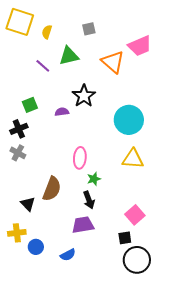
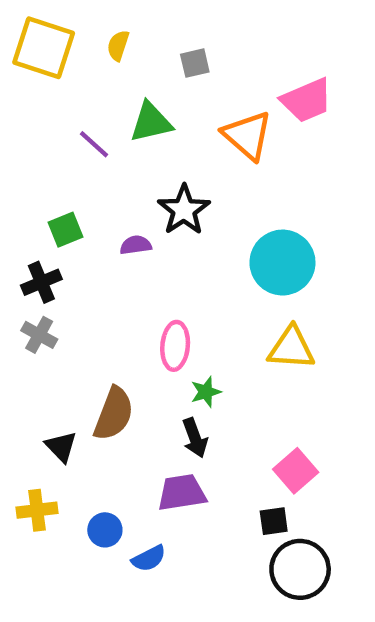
yellow semicircle: (47, 32) -> (118, 46), moved
blue circle: (36, 247) -> (105, 530), moved

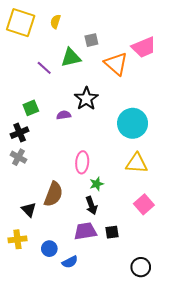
gray square: (195, 63) -> (91, 40), moved
pink square: (296, 471) -> (144, 204), moved
black square: (274, 521) -> (112, 232), moved
black circle: (300, 569) -> (141, 267), size x0.7

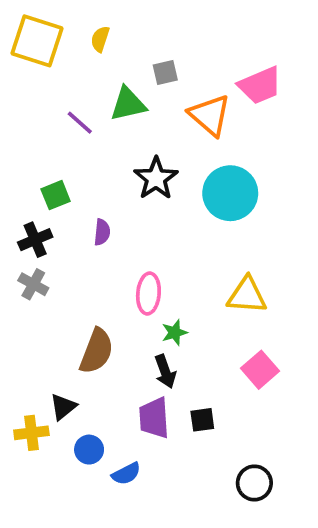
purple semicircle: (64, 115) -> (102, 232), moved, turned 104
cyan circle: (133, 123) -> (230, 193), moved
black triangle: (29, 210) -> (63, 407), moved, turned 35
purple trapezoid: (85, 231) -> (154, 418), turned -85

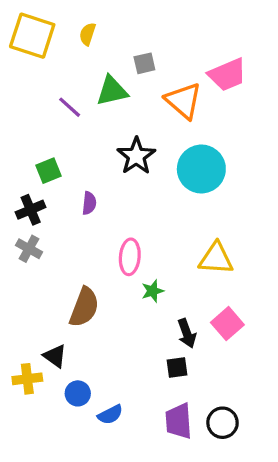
black arrow: (165, 372) -> (187, 333), moved
black triangle: (63, 407) -> (55, 356), turned -45
purple trapezoid: (154, 418) -> (179, 421), moved

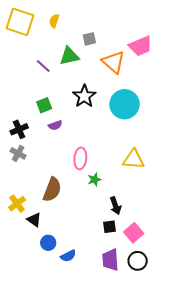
green square: (48, 171) -> (44, 105), moved
purple semicircle: (89, 203) -> (55, 125), turned 64
pink square: (227, 324) -> (134, 233), moved
yellow cross: (27, 379) -> (17, 204), moved, turned -30

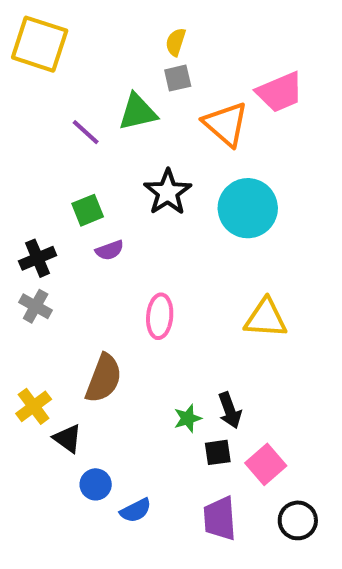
yellow semicircle: (54, 21) -> (176, 42), moved
green star: (94, 180) -> (188, 418), moved
black circle: (138, 261) -> (298, 520), moved

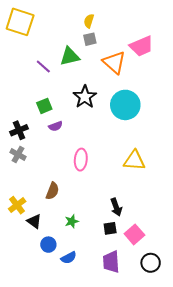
brown semicircle: (104, 378) -> (52, 191), size x0.7
green star: (188, 418) -> (72, 221), moved

